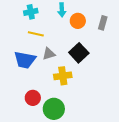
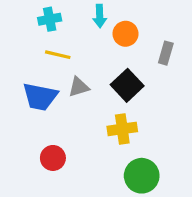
gray rectangle: (103, 23) -> (166, 53), moved
yellow cross: (63, 76) -> (122, 129), moved
green circle: (54, 109) -> (142, 176), moved

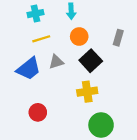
orange circle: (126, 34) -> (79, 37), moved
yellow line: (58, 55) -> (41, 39), turned -30
blue trapezoid: (40, 97) -> (29, 69), turned -50

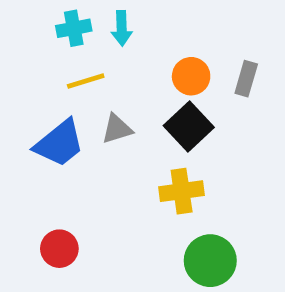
cyan arrow: (71, 11) -> (122, 28), moved
orange circle: (79, 37) -> (191, 76), moved
red circle: (38, 112) -> (59, 249), moved

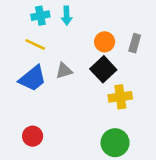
yellow line: (86, 81) -> (35, 44), moved, turned 42
yellow cross: (182, 191) -> (120, 97), moved

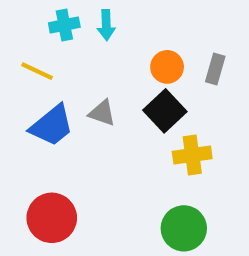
yellow line: (35, 44) -> (37, 71), moved
gray triangle: (64, 71) -> (102, 113), turned 36
red circle: (33, 136) -> (52, 218), size x1.5

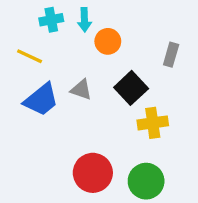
orange circle: (167, 67) -> (108, 41), moved
red circle: (52, 218) -> (93, 173), moved

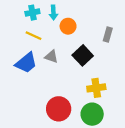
yellow line: (30, 56) -> (33, 36), moved
yellow cross: (153, 123) -> (96, 88), moved

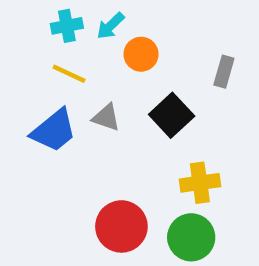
cyan arrow: (53, 13) -> (111, 26), turned 48

